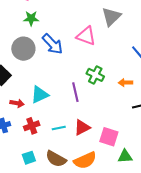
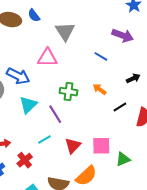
orange arrow: (125, 83) -> (100, 89), turned 56
cyan triangle: (40, 95) -> (28, 105), moved
cyan line: (59, 128) -> (44, 139), moved

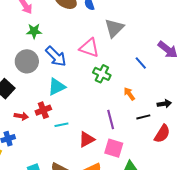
black arrow: (133, 78) -> (164, 104), moved
green cross: (68, 92) -> (102, 74), moved
purple line: (55, 114) -> (111, 119), moved
red cross: (25, 160) -> (43, 110), moved

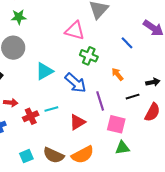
blue arrow: (56, 56) -> (76, 83), moved
red cross: (43, 110) -> (31, 116), moved
pink square: (114, 148) -> (116, 124), moved

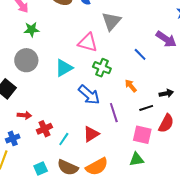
cyan triangle: (44, 71) -> (64, 68), moved
cyan line: (51, 109) -> (64, 139), moved, turned -40
pink square: (116, 124) -> (142, 135), moved

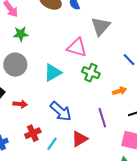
orange arrow: (131, 86) -> (119, 91), turned 112
blue arrow: (89, 95) -> (61, 111), moved
red arrow: (24, 115) -> (20, 104), moved

